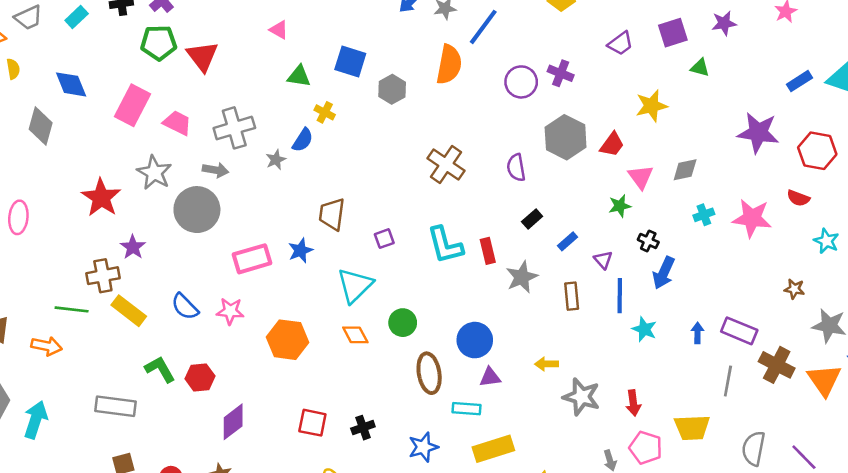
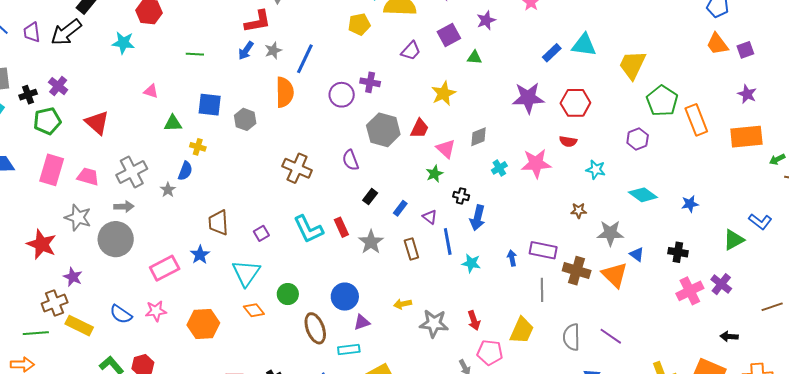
green pentagon: (159, 43) -> (47, 121), moved
yellow trapezoid: (692, 428) -> (522, 330), turned -52

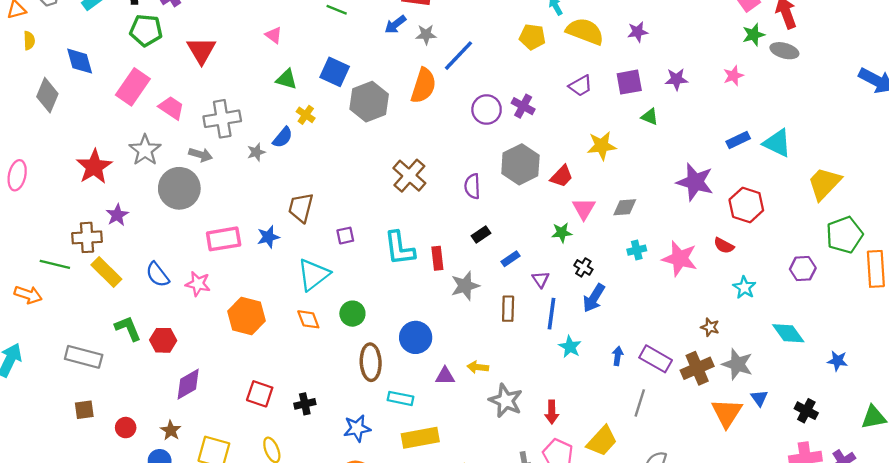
gray hexagon: (245, 119) -> (369, 102), size x1.5
brown cross: (577, 271) -> (697, 368), moved, turned 32
purple triangle: (362, 322) -> (445, 376), moved

